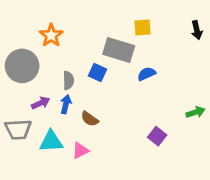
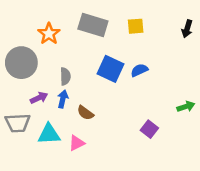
black arrow: (197, 30) -> (187, 29), turned 30
gray rectangle: (119, 50) -> (93, 25), moved
blue square: (98, 72) -> (110, 69), moved, size x1.5

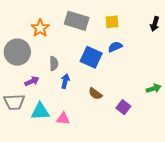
blue semicircle: (139, 70) -> (115, 47), moved
blue arrow: (63, 99) -> (65, 81), moved
brown semicircle: (85, 113) -> (95, 94), moved
pink triangle: (77, 143) -> (63, 119), turned 32

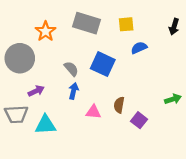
blue semicircle: (115, 47) -> (139, 48), moved
gray semicircle: (54, 63) -> (71, 69), moved, turned -40
brown semicircle: (95, 94) -> (119, 105), moved, turned 64
pink triangle: (63, 119) -> (93, 112), moved

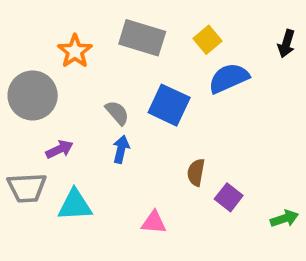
yellow square: (126, 24) -> (208, 40), turned -35
blue semicircle: (139, 48) -> (229, 78), size x1.5
green arrow: (173, 99) -> (284, 219), moved
pink triangle: (93, 112) -> (154, 222), moved

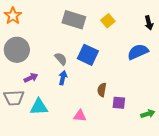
black arrow: (286, 44) -> (149, 23), turned -32
orange star: (75, 51) -> (13, 16), moved
blue semicircle: (229, 78) -> (138, 52), moved
purple square: (229, 197) -> (119, 103), turned -32

